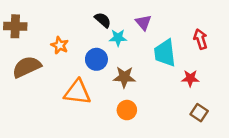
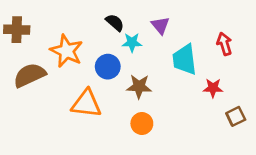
orange star: (60, 45) -> (66, 51), size x1.6
brown square: (199, 113) -> (236, 116), moved, turned 30

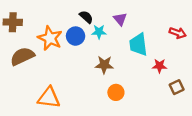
red arrow: (224, 44) -> (178, 33), moved, turned 126
blue circle: (108, 67) -> (76, 36), moved
orange triangle: (86, 104) -> (49, 98), moved
orange circle: (142, 124) -> (116, 92), moved

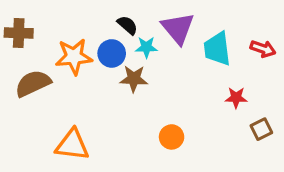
purple triangle: (120, 19) -> (178, 28), size x1.6
orange star: (50, 38) -> (74, 57), turned -30
cyan trapezoid: (138, 45) -> (217, 49), moved
brown star: (104, 65) -> (134, 79), moved

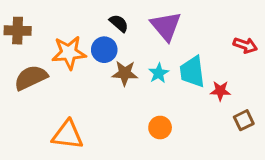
cyan star: (146, 47) -> (159, 73), moved, turned -30
cyan trapezoid: (217, 49) -> (192, 72), moved

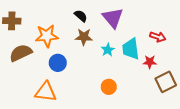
red arrow: (245, 45) -> (158, 37), moved
blue circle: (104, 50) -> (58, 63), moved
brown star: (125, 73) -> (84, 37), moved
brown square: (244, 120) -> (166, 82), size x1.5

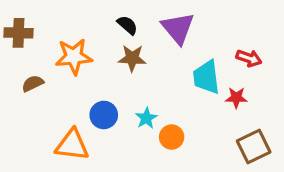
cyan star: (108, 50) -> (146, 118), moved
brown semicircle: (21, 53) -> (33, 83), size x0.6
blue circle: (58, 63) -> (104, 115), moved
brown square: (166, 82) -> (254, 147), moved

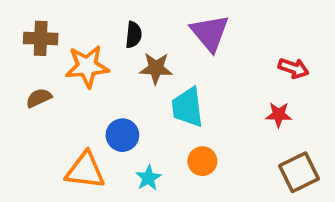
black semicircle: (127, 25) -> (134, 35), moved, turned 55
brown cross: (19, 33) -> (41, 38), moved
cyan trapezoid: (206, 77) -> (187, 107), moved
cyan star: (146, 118) -> (148, 178), moved

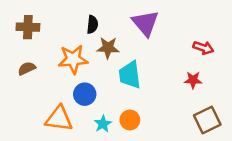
orange star: (87, 66) -> (73, 59), moved
orange circle: (202, 161) -> (130, 120), moved

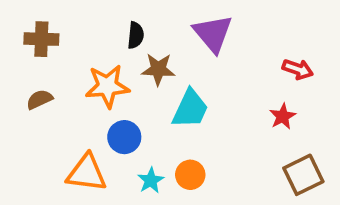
cyan trapezoid: (130, 75) -> (190, 109), turned -148
red star: (193, 80) -> (283, 116), turned -30

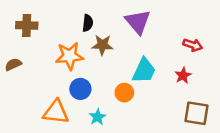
brown semicircle: (39, 99) -> (13, 64), moved
cyan trapezoid: (190, 109) -> (144, 71), moved
orange circle: (190, 175) -> (124, 93), moved
brown square: (303, 175) -> (196, 113), turned 35

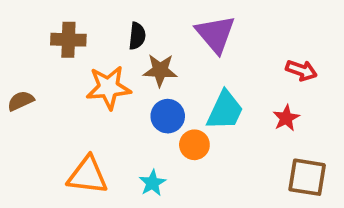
brown cross: (27, 25) -> (68, 40), moved
blue circle: (80, 89) -> (168, 116), moved

